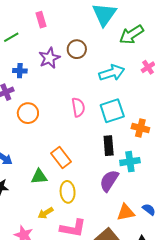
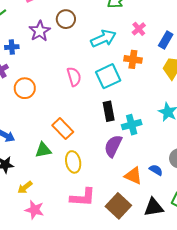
orange cross: (140, 128) -> (133, 59), moved
orange triangle: (126, 212) -> (133, 176), turned 42
yellow arrow: (46, 213) -> (25, 187), moved

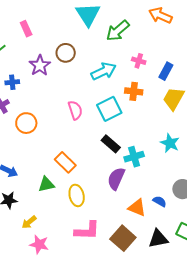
pink cross: (139, 29) -> (139, 61), turned -32
black rectangle: (109, 111) -> (111, 144), turned -36

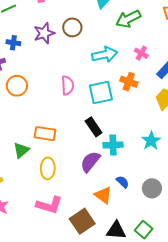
orange rectangle: (65, 162) -> (45, 134), turned -50
green triangle: (46, 184) -> (21, 150), turned -42
blue semicircle: (160, 201) -> (123, 182), moved

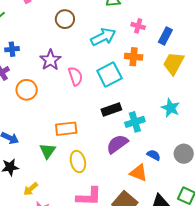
purple star: (44, 33) -> (50, 60), moved
black rectangle: (94, 127) -> (111, 109), turned -60
purple semicircle: (90, 162) -> (117, 144), turned 30

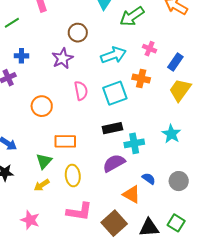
purple star: (50, 60) -> (62, 58), moved
orange circle: (27, 90) -> (42, 106), moved
yellow arrow: (31, 189) -> (42, 185), moved

